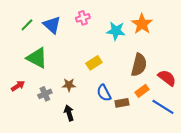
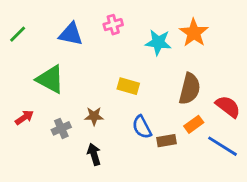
green line: (27, 25) -> (18, 34), moved
blue triangle: (52, 25) -> (71, 34), turned -30
yellow rectangle: (94, 63) -> (128, 86), turned 49

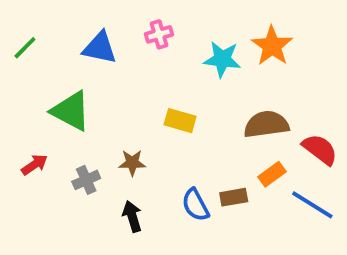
brown semicircle: (190, 89) -> (266, 124), turned -112
blue semicircle: (142, 127) -> (195, 205), moved

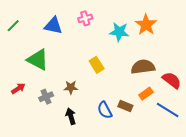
yellow rectangle: (180, 121) -> (97, 65), turned 42
brown rectangle: (234, 197) -> (125, 106), turned 32

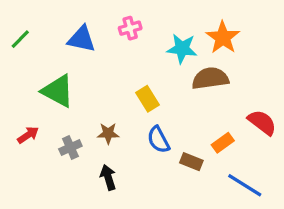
brown semicircle: (143, 67) -> (210, 78), moved
blue semicircle: (105, 110) -> (158, 140), moved
blue line: (168, 110) -> (245, 185), moved

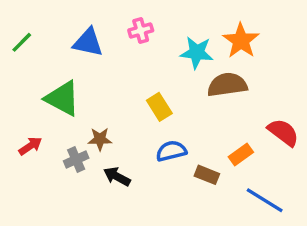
brown star: (108, 133) -> (100, 139), moved
blue semicircle: (158, 140) -> (171, 151), turned 104
black arrow: (108, 177) -> (117, 176), moved, turned -45

